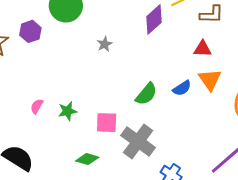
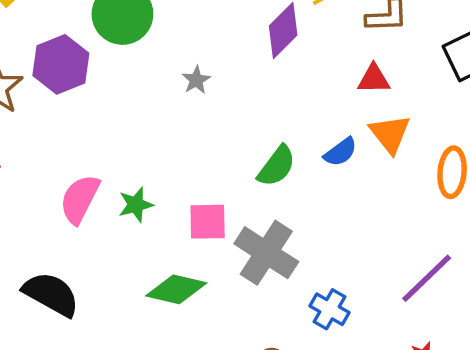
purple hexagon: (30, 31) -> (61, 64), size x1.4
pink semicircle: (37, 106) -> (80, 199), size x1.8
green diamond: (87, 159) -> (176, 289), size x1.4

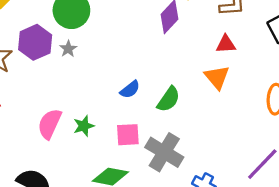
gray star: (196, 80) -> (68, 49), moved
orange triangle: (390, 134) -> (217, 77), moved
blue semicircle: (340, 152) -> (130, 89), moved

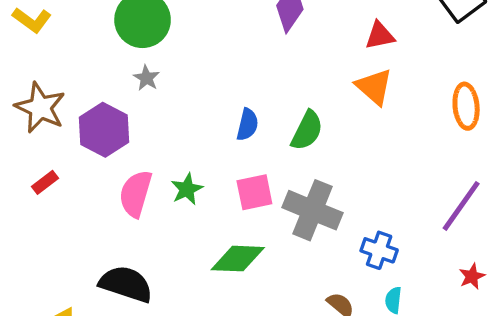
purple hexagon: (35, 42) -> (104, 130), moved
blue semicircle: (130, 89) -> (247, 125), turned -30

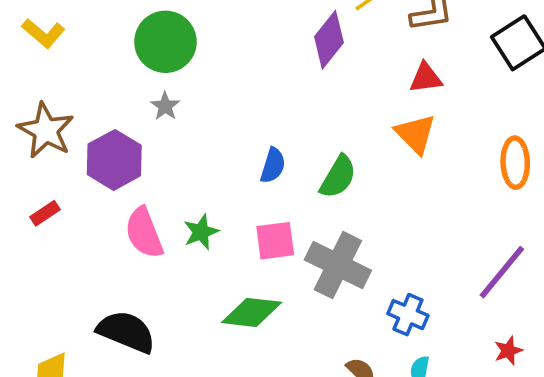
pink semicircle: (136, 194) -> (144, 233), turned -42

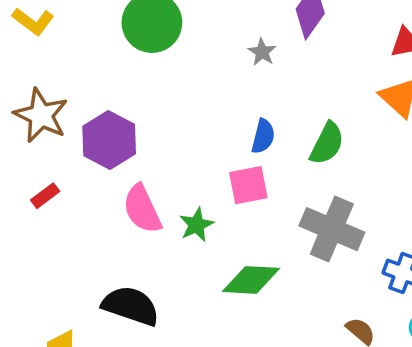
gray star: (165, 106) -> (262, 52), moved
green star: (201, 232) -> (196, 225), moved
pink square: (275, 241) -> (248, 185), moved

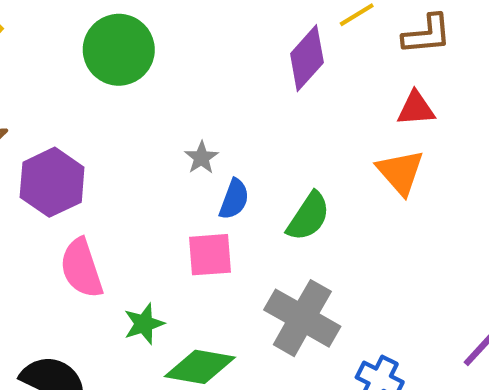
gray star: (262, 52) -> (201, 158), moved
green star: (196, 225) -> (144, 324), moved

